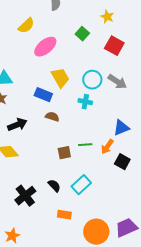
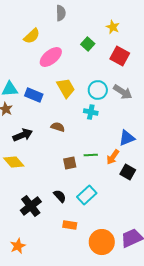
blue rectangle: (43, 95) -> (34, 95), moved

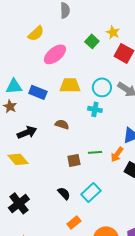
yellow star: (113, 27) -> (113, 32), moved
yellow trapezoid: (66, 88) -> (70, 85), turned -60
black cross: (31, 206) -> (19, 203), moved
orange rectangle: (70, 225) -> (74, 222), turned -48

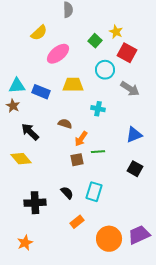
cyan circle: (102, 87) -> (105, 70), moved
black arrow: (27, 132) -> (30, 132), turned -114
orange arrow: (117, 154) -> (81, 139), moved
cyan rectangle: (91, 192) -> (94, 192), turned -30
black cross: (19, 203) -> (35, 203), moved, turned 35

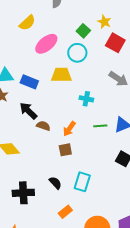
cyan circle: (105, 70) -> (77, 53), moved
brown semicircle: (65, 124) -> (43, 126), moved
black arrow: (30, 132) -> (28, 111), moved
green line: (98, 152) -> (100, 126), moved

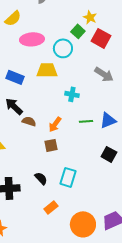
green square: (83, 31) -> (78, 31), moved
pink ellipse: (46, 44) -> (32, 39), turned 35

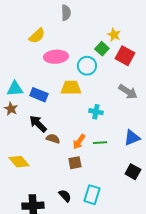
green line: (86, 121) -> (100, 143), moved

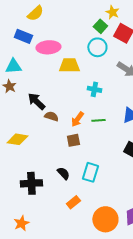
pink ellipse: (56, 57) -> (48, 47), moved
cyan circle: (87, 66) -> (97, 47), moved
blue rectangle: (39, 95) -> (23, 36), moved
yellow diamond: (19, 162) -> (17, 139), turned -40

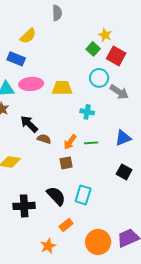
pink ellipse: (48, 47) -> (31, 84), moved
cyan circle: (97, 47) -> (99, 78), moved
black semicircle: (63, 173) -> (56, 196), size x1.5
orange star: (21, 223) -> (48, 246), moved

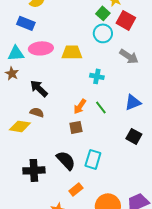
cyan circle: (99, 78) -> (103, 33), moved
brown semicircle: (44, 139) -> (37, 112), moved
green line: (91, 143) -> (101, 107), turned 56

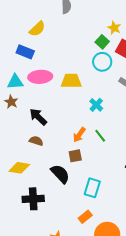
cyan cross: (97, 76) -> (96, 105), turned 32
yellow diamond: (20, 126) -> (19, 168), moved
black semicircle: (66, 160) -> (60, 174), moved
orange rectangle: (76, 189) -> (85, 217), moved

